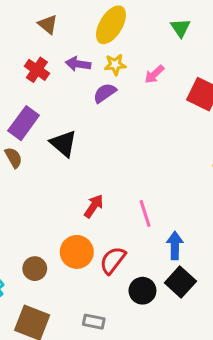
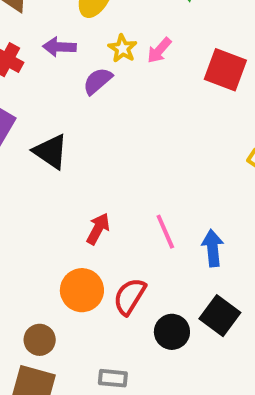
yellow star: (115, 65) -> (123, 48), moved, turned -30
blue arrow: (175, 245) -> (213, 248), moved
brown circle: (35, 269) -> (40, 340), moved

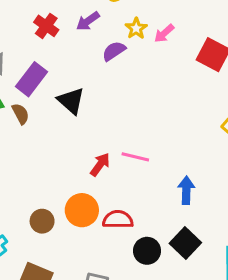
purple arrow: (59, 47) -> (88, 21), turned -45
pink line: (165, 232) -> (135, 157), moved, turned -60
red semicircle: (130, 296) -> (118, 220), turned 52
brown circle: (40, 340) -> (42, 221), moved

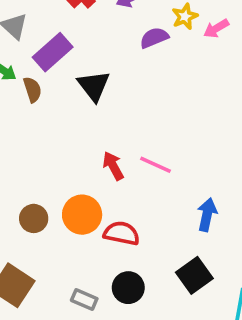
red arrow: (100, 165) -> (113, 166), turned -75
black circle: (147, 251) -> (128, 288), moved

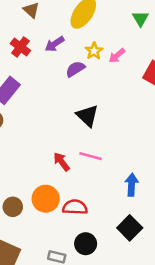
black triangle: (94, 86) -> (87, 116), moved

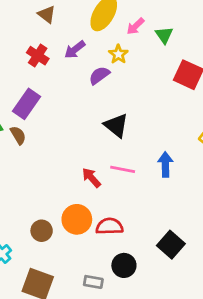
green triangle: (140, 19) -> (164, 35), moved
pink arrow: (117, 56) -> (135, 26), moved
blue arrow: (132, 185) -> (165, 164), moved

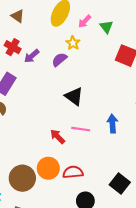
purple arrow: (75, 50) -> (32, 56), moved
brown circle: (42, 231) -> (22, 178), size x1.6

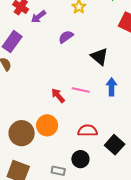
purple semicircle: (59, 60) -> (66, 37), moved
black triangle: (74, 96) -> (99, 57), moved
red semicircle: (73, 172) -> (88, 131), moved

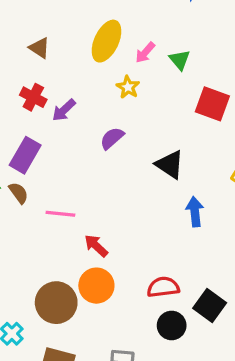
pink line: (81, 90) -> (60, 214), moved
red arrow: (58, 96) -> (96, 246), moved
black circle: (80, 159) -> (172, 325), moved

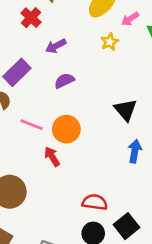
red cross: (33, 97) -> (31, 18), moved
purple semicircle: (112, 138) -> (64, 81), moved
orange circle: (96, 286) -> (66, 129), moved

